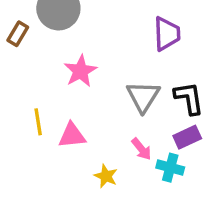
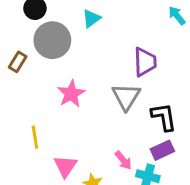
gray triangle: (143, 96) -> (126, 97), moved
pink triangle: (72, 135) -> (65, 166), moved, turned -50

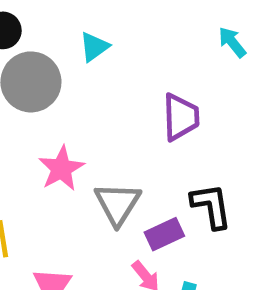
gray triangle: (126, 97) -> (118, 204), moved
purple rectangle: (162, 150) -> (164, 234), moved

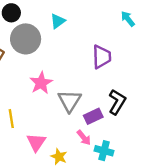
black L-shape: (211, 206) -> (117, 102), turned 40

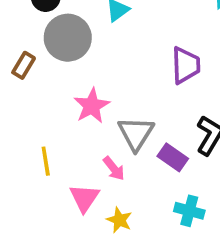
purple rectangle: (93, 116) -> (173, 157), turned 60
pink arrow: (84, 138) -> (114, 168), moved

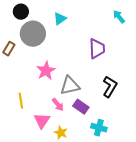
gray triangle: (136, 133) -> (70, 86), turned 45
purple rectangle: (173, 157) -> (81, 107), moved

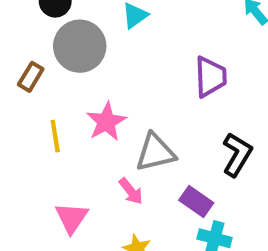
yellow line: (21, 101) -> (55, 136), moved
purple rectangle: (81, 107) -> (196, 201), moved
pink triangle: (42, 121) -> (72, 218), moved

